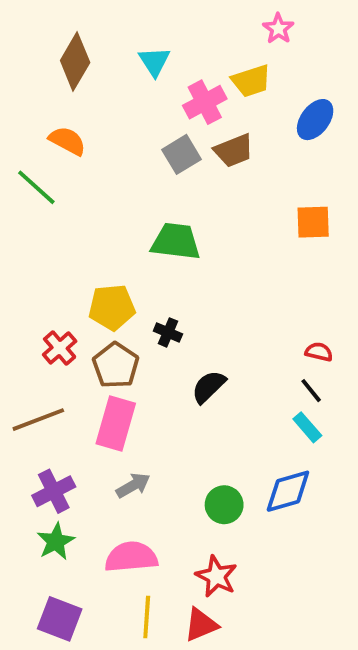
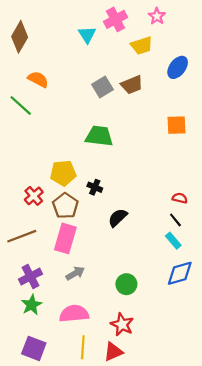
brown diamond: (75, 62) -> (20, 37), moved
pink cross: (205, 102) -> (115, 19), moved
blue diamond: (288, 491) -> (180, 273), moved

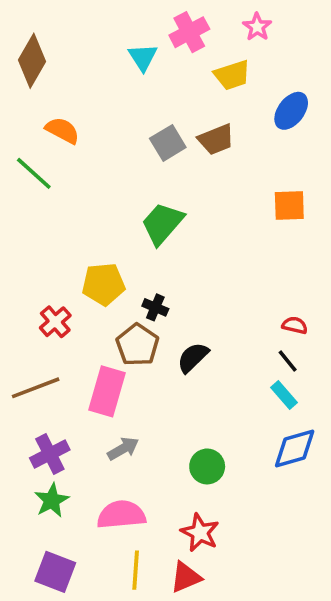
green trapezoid: (99, 136) -> (162, 223), turned -56
brown pentagon: (65, 206) -> (137, 345), moved

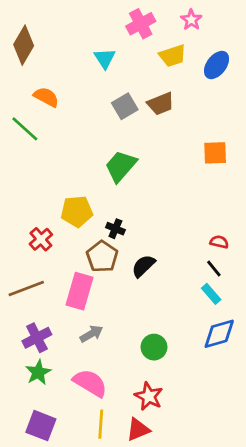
cyan triangle: (143, 57) -> (105, 58), moved
blue ellipse: (291, 111) -> (217, 65), moved
pink semicircle: (121, 515) -> (90, 383), turned 36

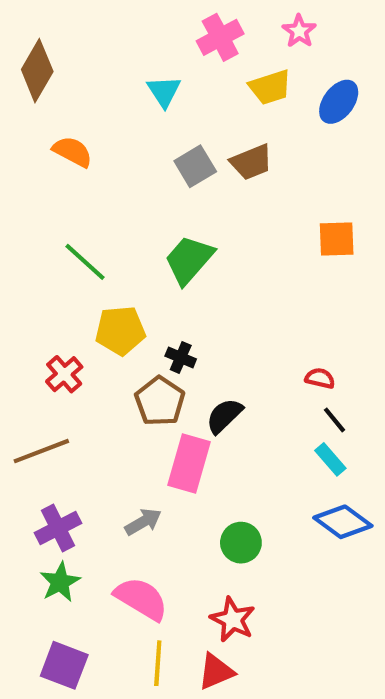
green line: (25, 129) -> (85, 262), moved
red semicircle: (219, 242) -> (320, 378), moved
pink rectangle: (79, 291) -> (189, 464), moved
blue diamond: (219, 334) -> (343, 522), turned 52

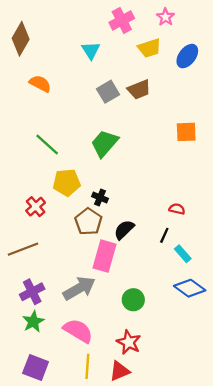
black line: (335, 420) -> (164, 235), moved, turned 63
gray arrow: (143, 522) -> (79, 288), size x1.6

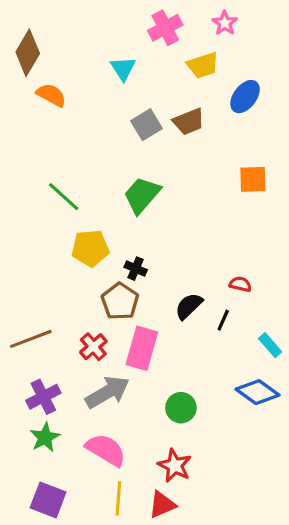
blue ellipse: (187, 56) -> (245, 97), moved
orange semicircle: (40, 84) -> (51, 95), moved
red cross: (36, 207) -> (93, 347), moved
black semicircle: (124, 230) -> (189, 306), moved
cyan rectangle: (183, 254) -> (270, 345), moved

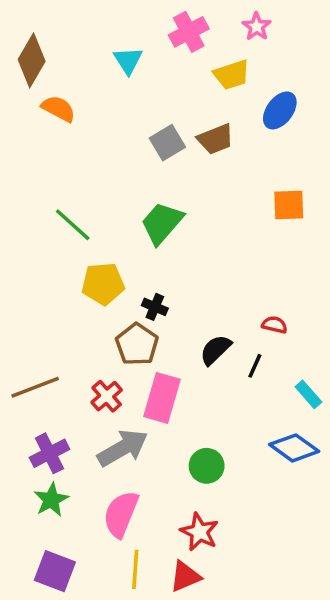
cyan triangle: (123, 68) -> (128, 60), moved
pink semicircle: (106, 450) -> (121, 514), turned -99

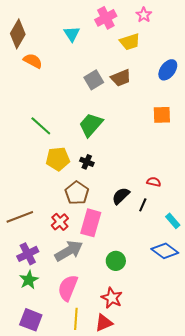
blue ellipse: (280, 110) -> (168, 70), moved
black cross: (155, 307) -> (87, 162), moved

